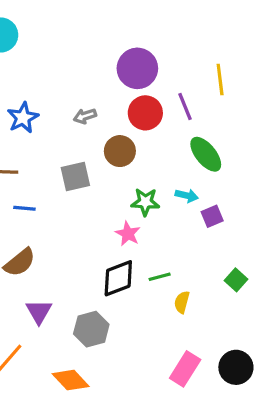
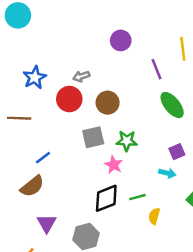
purple circle: (137, 68) -> (121, 40), size x0.7
red circle: (145, 113) -> (69, 99), moved
gray square: (75, 176) -> (93, 137), moved
cyan arrow: (187, 196) -> (167, 173), moved
blue line: (24, 208) -> (43, 158), moved, turned -42

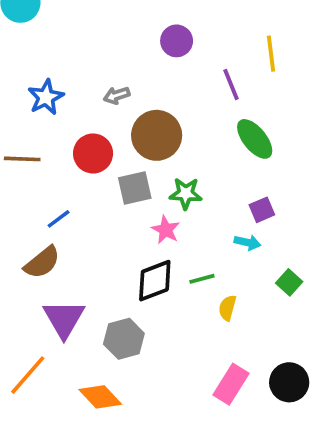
red circle: (69, 99) -> (93, 153), moved
brown circle: (108, 103) -> (157, 135), size x1.4
purple triangle: (47, 223) -> (64, 319), size x1.4

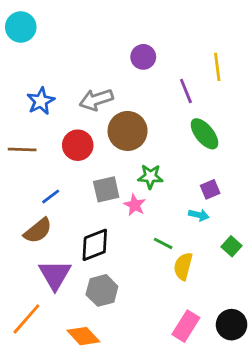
gray arrow: (117, 95) -> (96, 100), size x1.6
gray square: (135, 188) -> (106, 189), moved
green line: (202, 279) -> (163, 243), turned 42
black diamond: (155, 281) -> (95, 245), moved
yellow semicircle: (227, 308) -> (183, 266), size x1.4

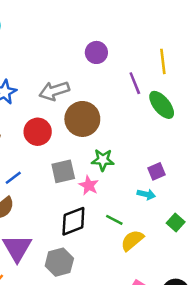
green ellipse: (204, 134) -> (162, 105), moved
black diamond: (95, 245) -> (73, 221), moved
yellow semicircle: (183, 266) -> (132, 240), turned 35

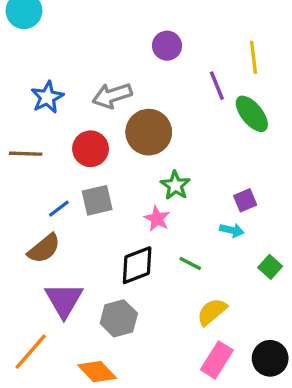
green star: (103, 160) -> (175, 185), turned 30
gray square: (63, 171) -> (97, 200), moved
yellow semicircle: (132, 240) -> (212, 312), moved

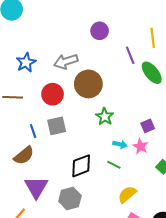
blue line: (59, 209) -> (33, 131), turned -72
pink star: (157, 219) -> (140, 146), moved
cyan arrow: (232, 230) -> (120, 144), moved

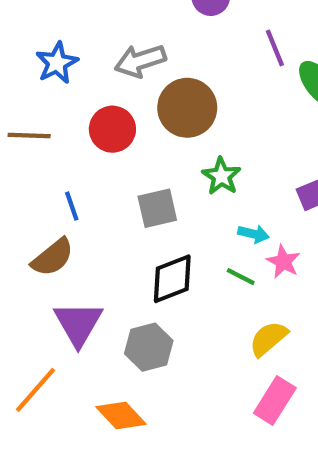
gray square: (57, 126) -> (157, 208), moved
pink star: (140, 146) -> (283, 262), moved

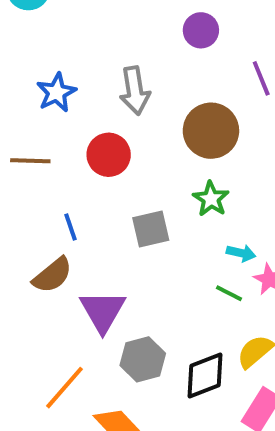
gray arrow: (140, 61) -> (135, 91), turned -81
brown circle: (187, 108) -> (211, 131), moved
black diamond: (172, 279) -> (205, 376), moved
purple triangle: (78, 324) -> (103, 311), moved
orange line: (36, 390) -> (64, 388), moved

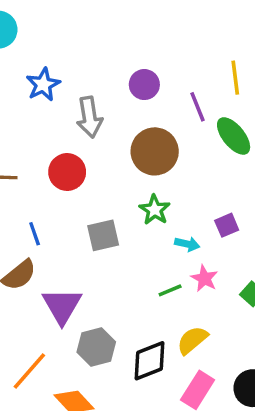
purple circle: (201, 30) -> (144, 85), moved
blue star: (56, 93) -> (43, 85), moved
cyan arrow: (241, 253) -> (187, 244), moved
green line: (229, 293) -> (170, 290), turned -50

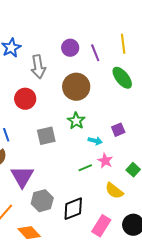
purple line: (198, 107) -> (95, 53), moved
yellow semicircle: (192, 340) -> (114, 191), moved, turned -102

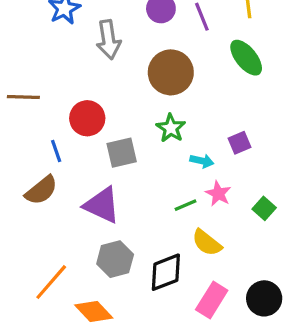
red circle: (25, 99) -> (87, 118), moved
purple triangle: (22, 177) -> (102, 205), moved, turned -35
yellow semicircle: (114, 191) -> (207, 243), moved

